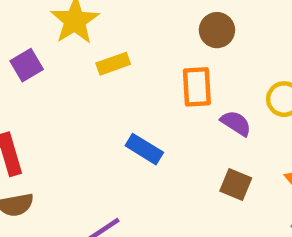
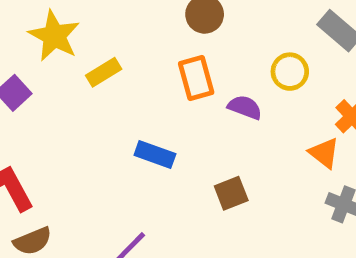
brown square: (236, 184) -> (231, 193), moved, turned -32

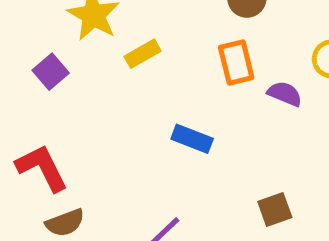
brown square: (231, 193) -> (275, 209), moved

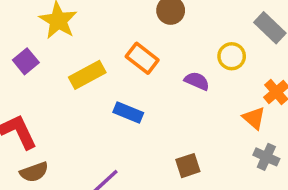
yellow rectangle: (143, 54) -> (87, 75), moved, size x1.4
orange rectangle: (236, 62) -> (142, 58), moved, turned -40

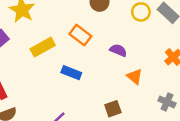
yellow circle: (232, 56) -> (141, 12), moved
orange triangle: (254, 118) -> (135, 77), moved

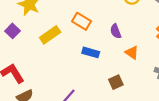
purple semicircle: (118, 50) -> (116, 31), turned -128
blue rectangle: (71, 73) -> (91, 52), moved

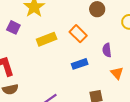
purple square: (13, 31) -> (13, 27), turned -32
blue rectangle: (91, 52) -> (80, 64), turned -49

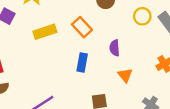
blue rectangle: (80, 64) -> (82, 63), turned -63

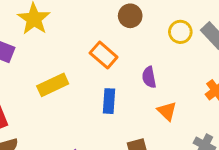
yellow rectangle: (45, 32) -> (53, 85), moved

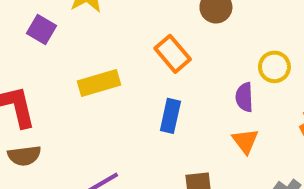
yellow circle: (180, 32) -> (274, 67), moved
purple semicircle: (149, 77) -> (244, 97), moved

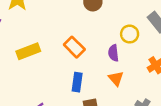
orange rectangle: (173, 54) -> (74, 47), moved
blue rectangle: (170, 116) -> (77, 82), moved

